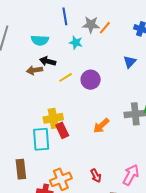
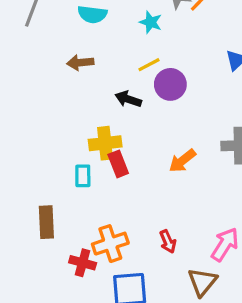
black arrow: (48, 61) -> (128, 99), moved
yellow line: (66, 77) -> (149, 65), moved
cyan rectangle: (41, 139) -> (83, 176), size x0.6

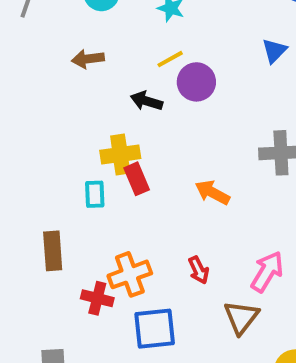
orange arrow: (182, 161) -> (212, 192), moved, turned 68

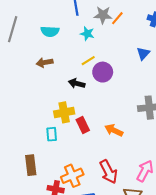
red rectangle: (137, 179) -> (83, 125), moved
red arrow: (199, 270) -> (109, 172), size x1.6

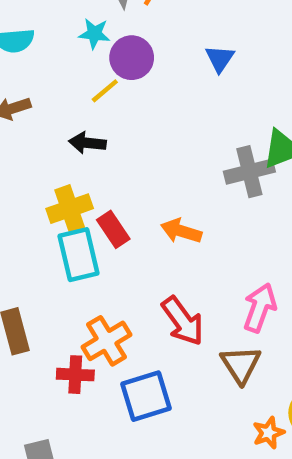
purple circle: (103, 72) -> (132, 58), moved
cyan rectangle: (52, 134) -> (79, 255), moved, size x1.6

